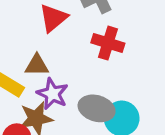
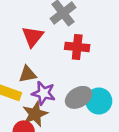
gray ellipse: (97, 108) -> (79, 97), turned -35

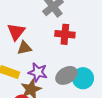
red triangle: (33, 37) -> (16, 32), moved
brown triangle: (28, 74) -> (24, 48), moved

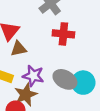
gray ellipse: (66, 75) -> (65, 79), turned 60

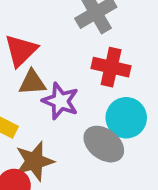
purple star: (33, 76) -> (60, 101), moved
cyan circle: (83, 83) -> (126, 118), moved

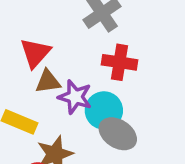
cyan circle: (126, 118) -> (104, 110), moved

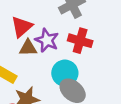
purple star: (75, 97) -> (47, 40), moved

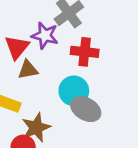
purple star: (47, 40) -> (45, 35), moved

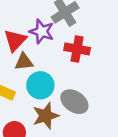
cyan circle: (74, 91) -> (40, 85), moved
brown star: (36, 127) -> (46, 116), moved

